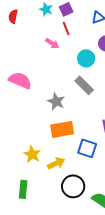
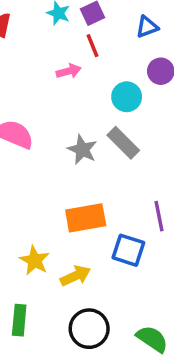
pink arrow: (52, 43) -> (69, 71), turned -48
gray star: (56, 101) -> (82, 150), moved
black circle: (73, 186) -> (89, 329), moved

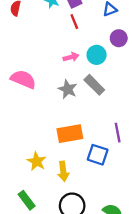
pink arrow: (69, 71) -> (71, 57), moved
yellow arrow: (75, 276) -> (63, 171), turned 108
green rectangle: (19, 320) -> (27, 200), turned -42

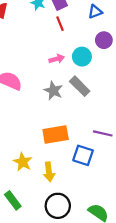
purple line: (118, 133) -> (103, 133), turned -66

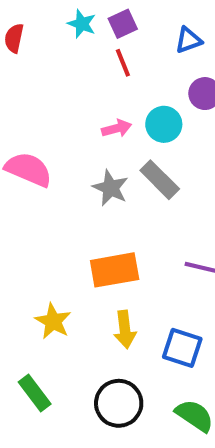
blue square: (83, 155) -> (182, 348), moved
yellow arrow: (49, 172) -> (125, 329), moved

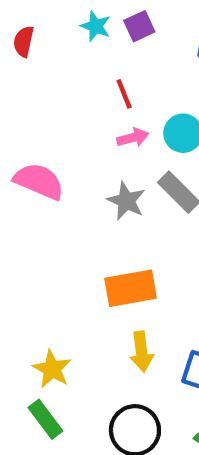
red line: (123, 63) -> (124, 94), moved
yellow star: (53, 321) -> (52, 369), moved

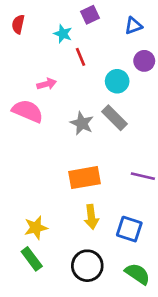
cyan star: (96, 26) -> (63, 34), moved
pink arrow: (133, 138) -> (47, 84), moved
yellow star: (52, 369) -> (36, 228), turned 30

